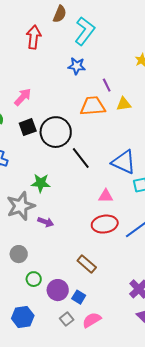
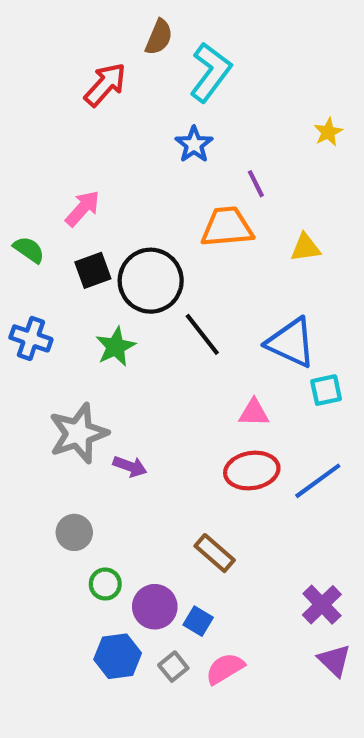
red arrow: (34, 37) -> (105, 85), turned 35
blue star: (77, 66) -> (194, 144), turned 30
yellow triangle: (124, 104) -> (305, 248), moved
green star: (41, 183) -> (116, 347), moved, turned -30
blue hexagon: (23, 317) -> (118, 656), moved

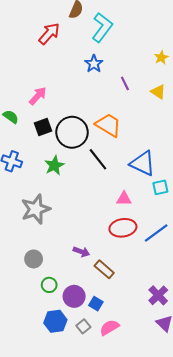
orange trapezoid: (227, 227) -> (108, 125), moved, turned 36
yellow triangle: (305, 248) -> (158, 92), moved, turned 42
purple arrow: (130, 466) -> (81, 252), moved

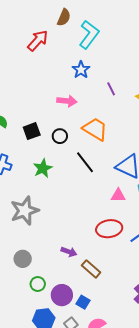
pink arrow: (38, 96) -> (67, 101), moved, turned 54
black circle: (72, 132) -> (60, 136), size x0.5
pink triangle: (124, 199) -> (118, 195), moved

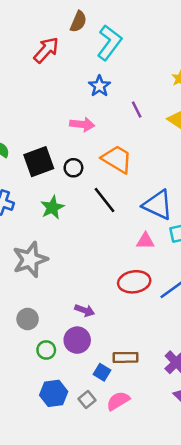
black square: (32, 131) -> (39, 162), size x1.4
brown rectangle: (91, 269) -> (126, 357), moved, turned -42
purple circle: (62, 295) -> (77, 340), moved

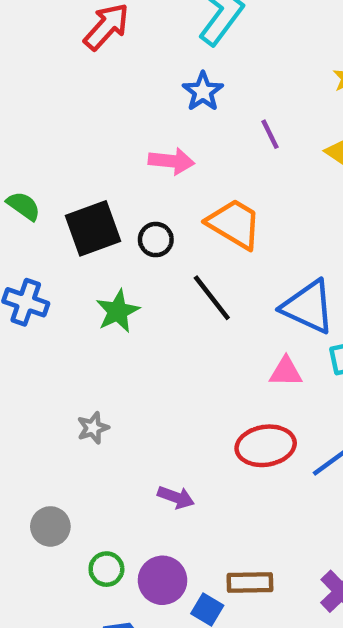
gray star: (30, 260) -> (93, 428), moved, size x0.5
gray circle: (28, 319) -> (50, 526), moved
purple circle: (77, 340) -> (162, 580), moved

